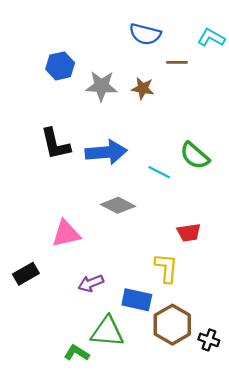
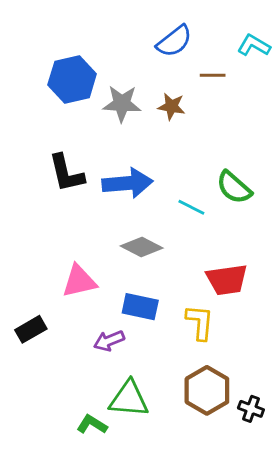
blue semicircle: (145, 34) -> (174, 41), turned -52
blue hexagon: (60, 66) -> (72, 79), size x1.4
red trapezoid: (189, 232) -> (227, 280), size x1.4
blue rectangle: (137, 300) -> (140, 307), moved

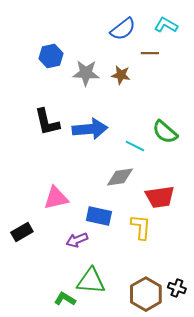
cyan L-shape: (254, 45) -> (166, 25), moved
blue hexagon: (72, 79) -> (51, 56), size x0.7
gray diamond: (142, 247) -> (120, 177), moved, turned -36
brown hexagon: (207, 390) -> (146, 294), moved

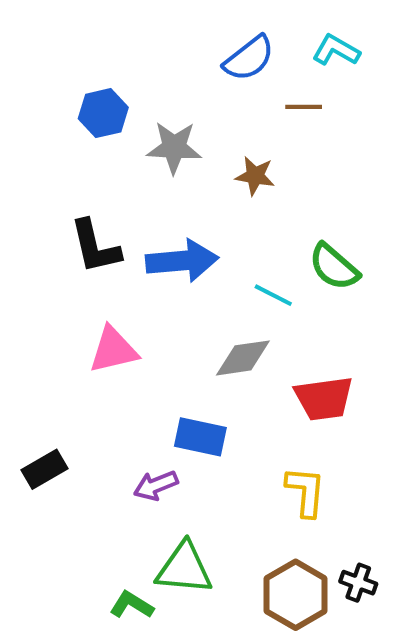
brown star: (121, 75) -> (255, 176), moved
pink triangle: (56, 198) -> (113, 350), moved
yellow L-shape: (141, 227) -> (306, 492), moved

